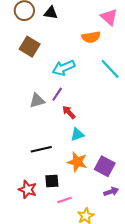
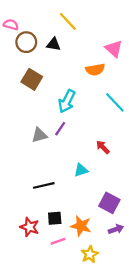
cyan arrow: (64, 68) -> (67, 101), turned -40
red arrow: (69, 112) -> (103, 147), moved
orange star: (77, 162) -> (81, 226), moved
pink line: (65, 200) -> (58, 241), moved

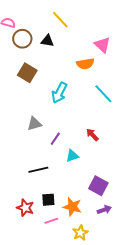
purple line: (60, 129) -> (55, 139), moved

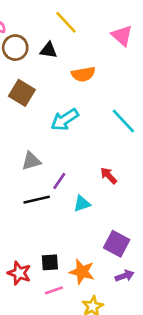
pink triangle: (102, 45) -> (122, 36), moved
orange semicircle: (85, 64) -> (83, 74), moved
cyan arrow: (59, 93) -> (65, 120), turned 30
black line: (38, 170) -> (37, 200), moved

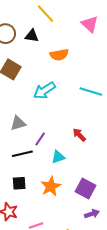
cyan line: (123, 121) -> (91, 92), turned -30
black square: (50, 262) -> (19, 183), moved
orange star: (82, 272) -> (51, 186), moved, turned 30

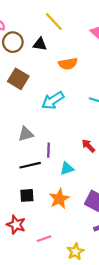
purple line: (40, 139) -> (48, 150), turned -32

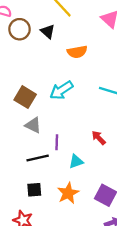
black triangle: (40, 44) -> (48, 31), turned 32
brown square: (18, 79) -> (25, 97), moved
gray triangle: (26, 134) -> (33, 125), turned 42

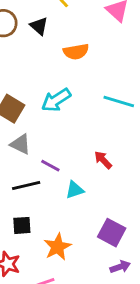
purple line: (57, 142) -> (50, 166), turned -63
orange star: (68, 193) -> (58, 247), moved

